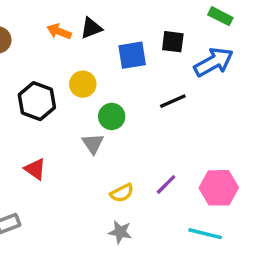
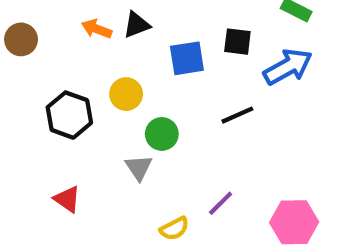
purple line: (166, 184) -> (221, 203), moved

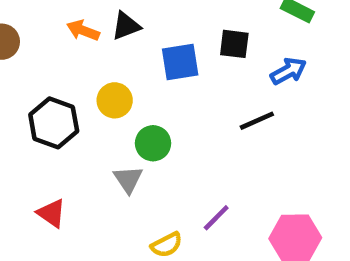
blue arrow: (288, 67) -> (288, 71), size x0.7
black line: (237, 115) -> (257, 121), moved

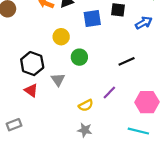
black line: (257, 121) -> (127, 61), moved
black hexagon: (54, 123) -> (32, 64), moved
gray triangle: (128, 179) -> (58, 80), moved

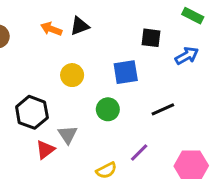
blue square: (92, 18) -> (126, 72), moved
green circle: (79, 57) -> (108, 109), moved
red triangle: (31, 90) -> (45, 150), moved, turned 48

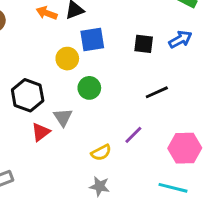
black square: (151, 38) -> (144, 44), moved
blue square: (126, 72) -> (92, 39), moved
green circle: (108, 109) -> (89, 88), moved

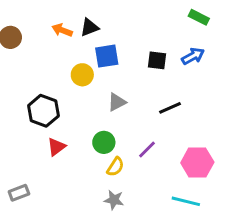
green circle: (89, 88) -> (104, 142), moved
gray triangle: (63, 117) -> (117, 102), moved, turned 36
yellow semicircle: (101, 153) -> (115, 167), turned -30

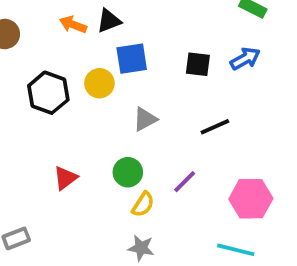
black hexagon: (43, 111) -> (48, 93), moved

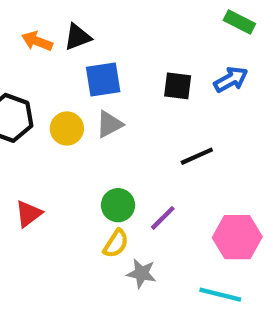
yellow circle: (99, 83) -> (67, 128), moved
gray triangle: (145, 119) -> (109, 124), moved
green circle: (128, 172) -> (118, 205), moved
gray star: (141, 248) -> (141, 273), moved

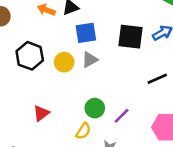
black square: (178, 86) -> (130, 37), size x1.5
black line: (197, 156) -> (157, 79), moved
yellow semicircle: (116, 244) -> (83, 131), moved

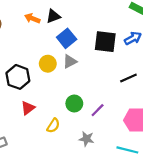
blue square: (86, 33) -> (67, 38), turned -30
black hexagon: (30, 56) -> (18, 77), moved
yellow semicircle: (83, 131) -> (53, 126), moved

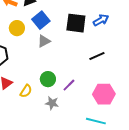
yellow circle: (48, 64) -> (17, 28), moved
yellow semicircle: (53, 126) -> (26, 91), moved
gray star: (86, 139) -> (52, 103), moved

